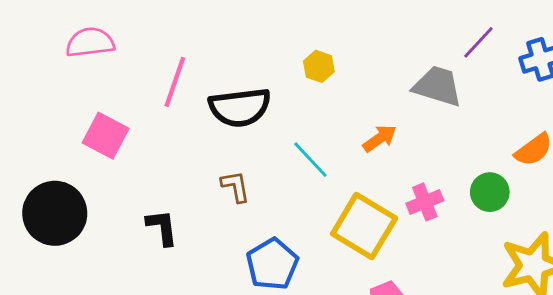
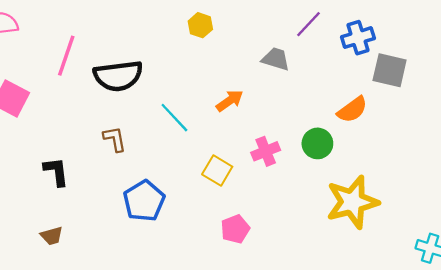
yellow hexagon: (319, 66) -> (200, 25), moved
gray trapezoid: (438, 86) -> (276, 59), size x0.7
yellow square: (364, 226) -> (217, 170), size x0.6

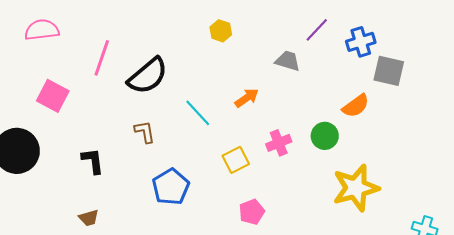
black semicircle: (118, 76) -> (148, 76), turned -33
yellow square: (217, 170) -> (236, 160), turned 32

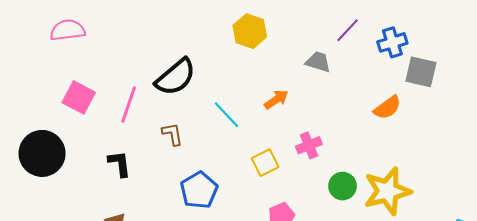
yellow hexagon: (221, 31) -> (250, 31), size x1.5
pink line: (102, 58) -> (129, 105), moved
green circle: (325, 136) -> (343, 186), moved

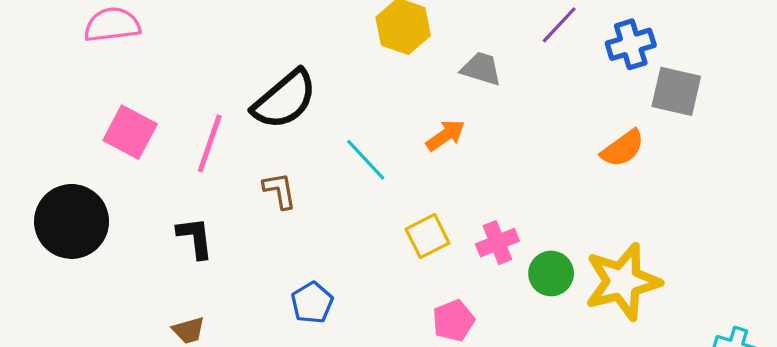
gray trapezoid: (318, 62) -> (481, 69), moved
pink cross: (309, 145) -> (497, 243), moved
blue pentagon: (199, 190) -> (312, 303), moved, size x0.7

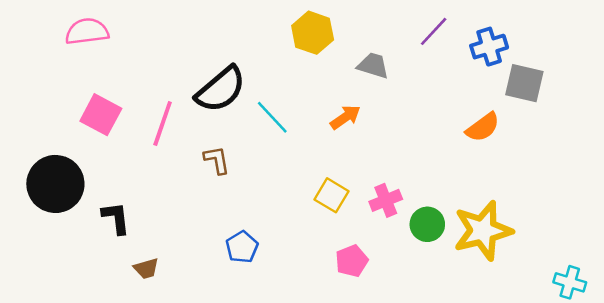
cyan line: (366, 160) -> (272, 117), moved
yellow square: (428, 236) -> (332, 195), turned -32
black L-shape: (195, 238) -> (116, 218), moved

